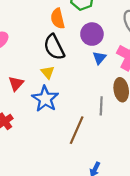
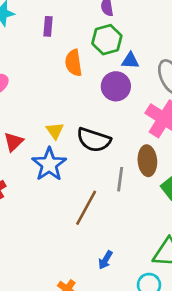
black semicircle: (54, 47) -> (94, 140), moved, turned -50
blue triangle: (99, 58) -> (130, 61), moved, turned 48

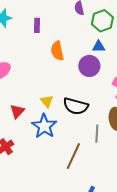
green hexagon: (107, 40) -> (102, 21), moved

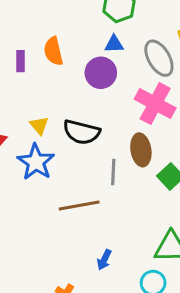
purple rectangle: (37, 25) -> (21, 61), moved
brown line: (73, 156) -> (79, 205), turned 56

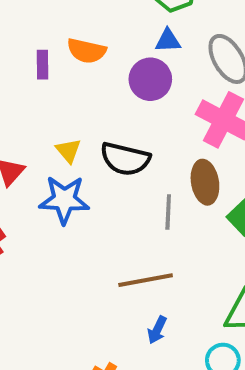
orange semicircle: (53, 51) -> (87, 51), turned -64
blue star: (36, 162) -> (64, 200), turned -30
brown line: (79, 205) -> (146, 280), moved

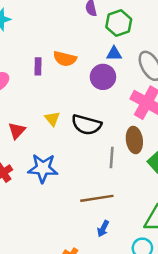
blue star: (64, 200) -> (43, 168), moved

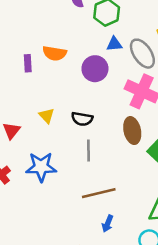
blue triangle: (114, 54) -> (114, 44), moved
black semicircle: (86, 125) -> (82, 119), size x0.7
gray line: (112, 158) -> (89, 151), moved

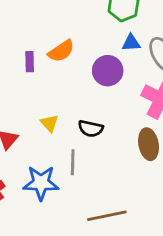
orange semicircle: (55, 53) -> (61, 51), turned -45
gray line: (89, 151) -> (73, 162), moved

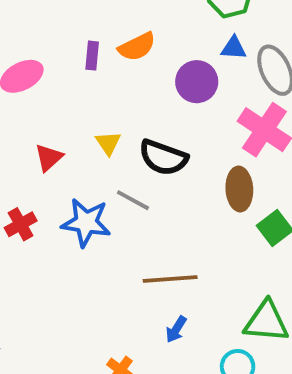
black semicircle: (91, 129) -> (163, 157), size x1.4
gray line: (73, 162) -> (133, 200), turned -70

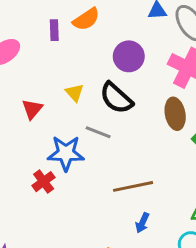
purple circle: (197, 82) -> (129, 56), moved
black semicircle: (163, 157) -> (116, 98), turned 30
red cross: (21, 224) -> (44, 182), moved

